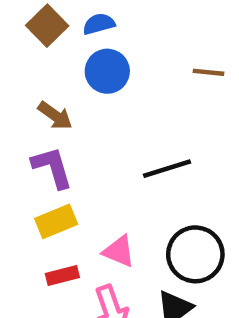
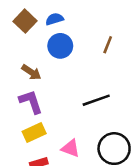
brown line: (209, 72) -> (108, 45), moved, turned -72

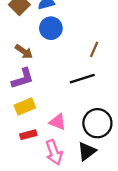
brown line: (108, 45) -> (94, 49), moved
purple L-shape: (31, 102) -> (23, 78), turned 90

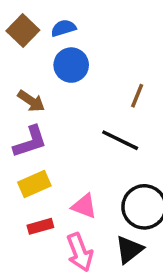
black line: (82, 79) -> (120, 140), turned 45

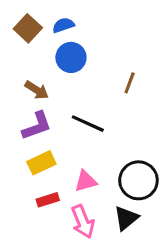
black line: (120, 140) -> (88, 124), moved
pink triangle: (84, 206) -> (86, 181), turned -35

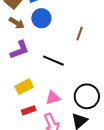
brown arrow: (37, 90) -> (17, 23), moved
purple L-shape: (37, 126) -> (20, 50), moved

